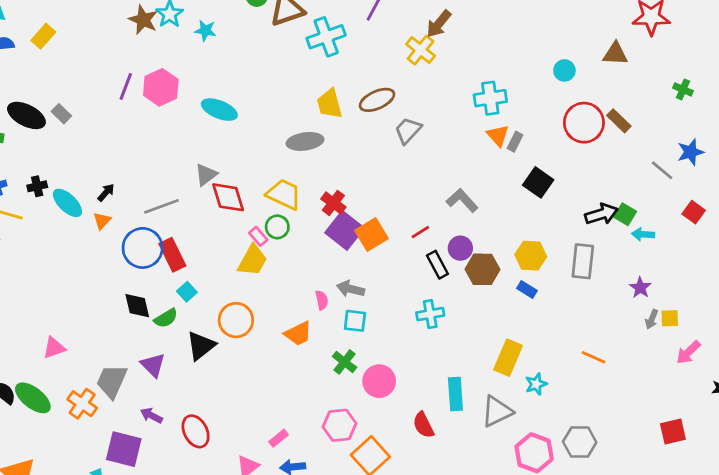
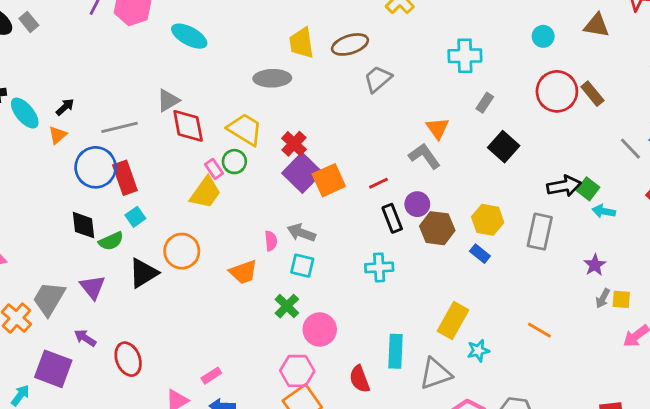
orange triangle: (498, 136) -> (438, 128), moved
pink hexagon: (339, 425) -> (297, 371), moved

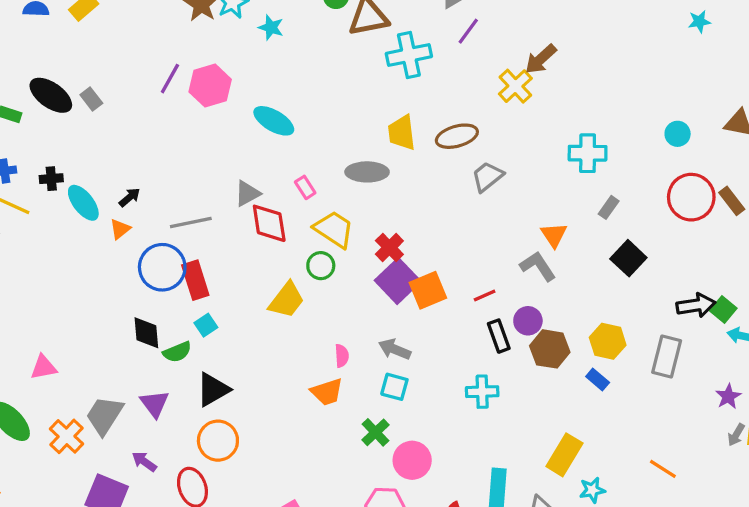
pink rectangle: (214, 169) -> (305, 187), moved
pink semicircle: (271, 241) -> (342, 356), moved
orange circle: (182, 251) -> (218, 441), moved

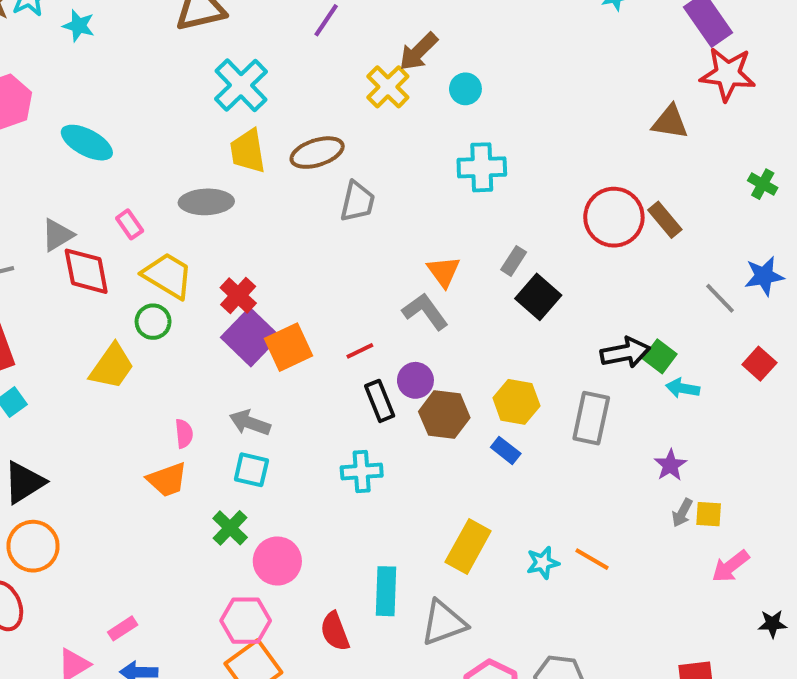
cyan cross: (409, 55) -> (241, 85), moved, turned -30
cyan circle: (678, 134) -> (465, 89), moved
gray trapezoid: (487, 177) -> (357, 202), turned 144
gray rectangle: (609, 207) -> (514, 261), moved
cyan star: (592, 490) -> (543, 563), moved

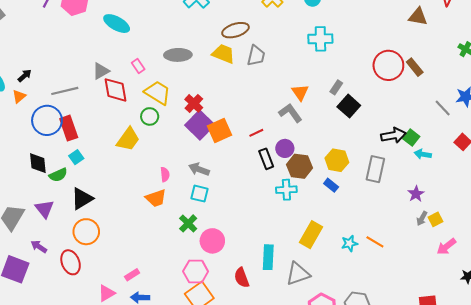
yellow trapezoid: (248, 151) -> (223, 54), moved, turned 120
cyan cross: (362, 471) -> (286, 190), moved
yellow square: (709, 514) -> (435, 219), turned -32

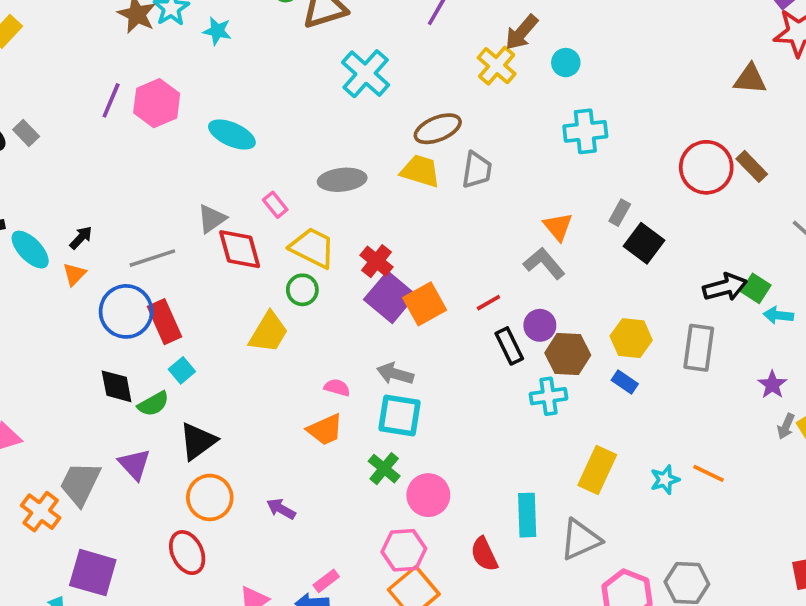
pink semicircle: (165, 174) -> (337, 388), turned -64
cyan square: (200, 194) -> (399, 415), size x1.4
purple arrow: (39, 247) -> (281, 509), moved
pink rectangle: (132, 275) -> (326, 581), moved

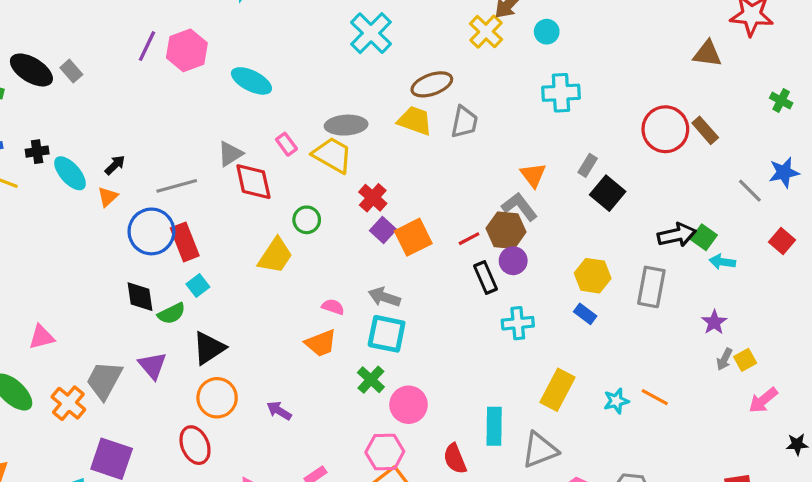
yellow trapezoid: (312, 248) -> (332, 155), moved
purple square: (390, 297) -> (383, 230), size x0.6
brown hexagon: (568, 354) -> (506, 230), moved

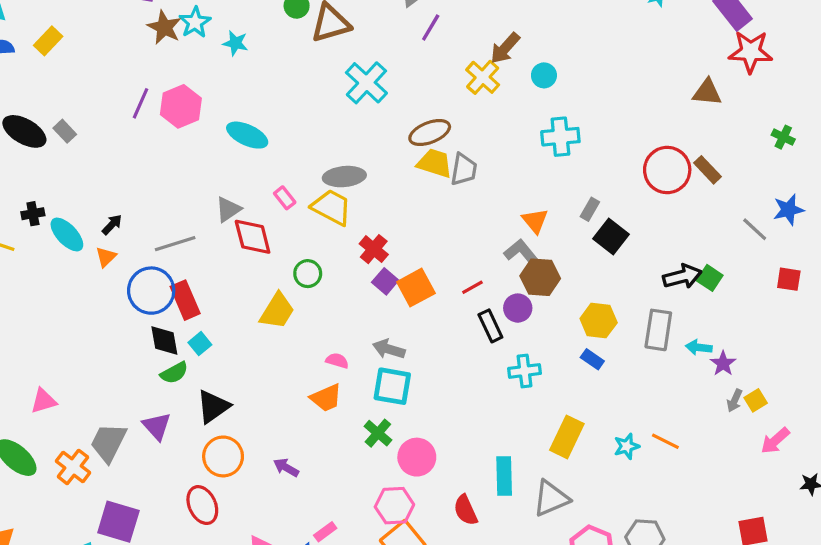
yellow trapezoid: (415, 121) -> (435, 163), moved
brown hexagon: (506, 230) -> (540, 277), moved
red square: (782, 241) -> (789, 279), turned -30
cyan arrow: (722, 262) -> (699, 347), moved
black diamond: (140, 297) -> (164, 341), moved

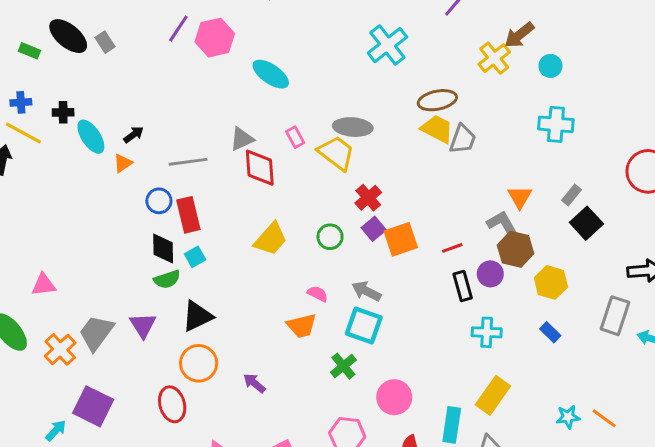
green circle: (308, 274) -> (330, 237), moved
blue circle: (151, 291) -> (159, 201), size x0.6
yellow hexagon: (599, 321) -> (551, 282), moved
yellow rectangle: (567, 437) -> (493, 395), moved
pink circle: (417, 457) -> (394, 397), moved

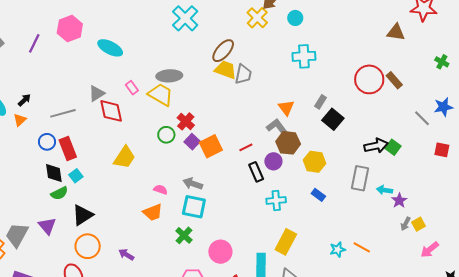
purple line: (178, 29) -> (34, 43), moved
brown ellipse: (437, 100) -> (223, 51), turned -30
green circle: (330, 237) -> (166, 135), moved

